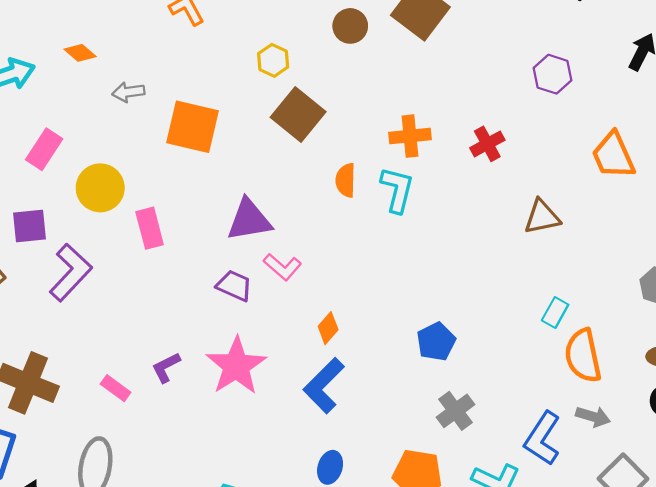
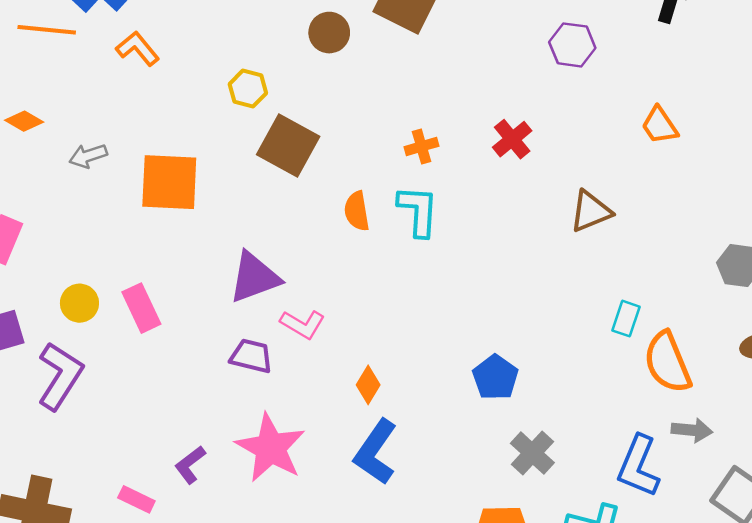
orange cross: (410, 136) -> (421, 146), size x0.7
orange trapezoid: (613, 155) -> (660, 125), size x0.7
yellow circle: (100, 188) -> (79, 303), moved, size x0.7

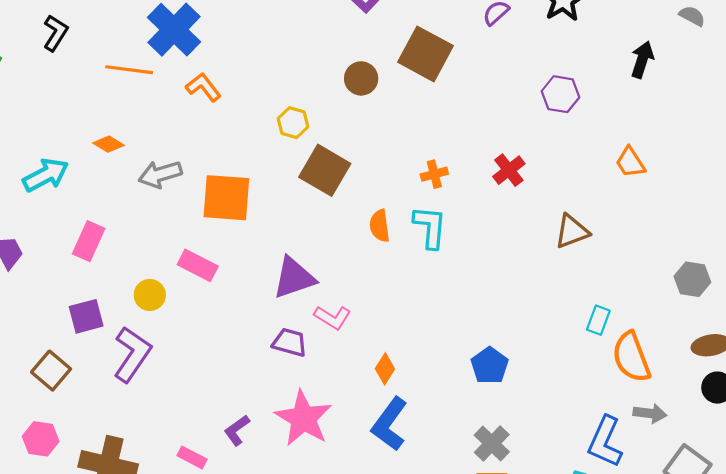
gray arrow: (88, 156) -> (160, 174), size x1.4
pink rectangle: (141, 308) -> (198, 265), moved, turned -39
gray cross: (532, 453) -> (492, 444), moved

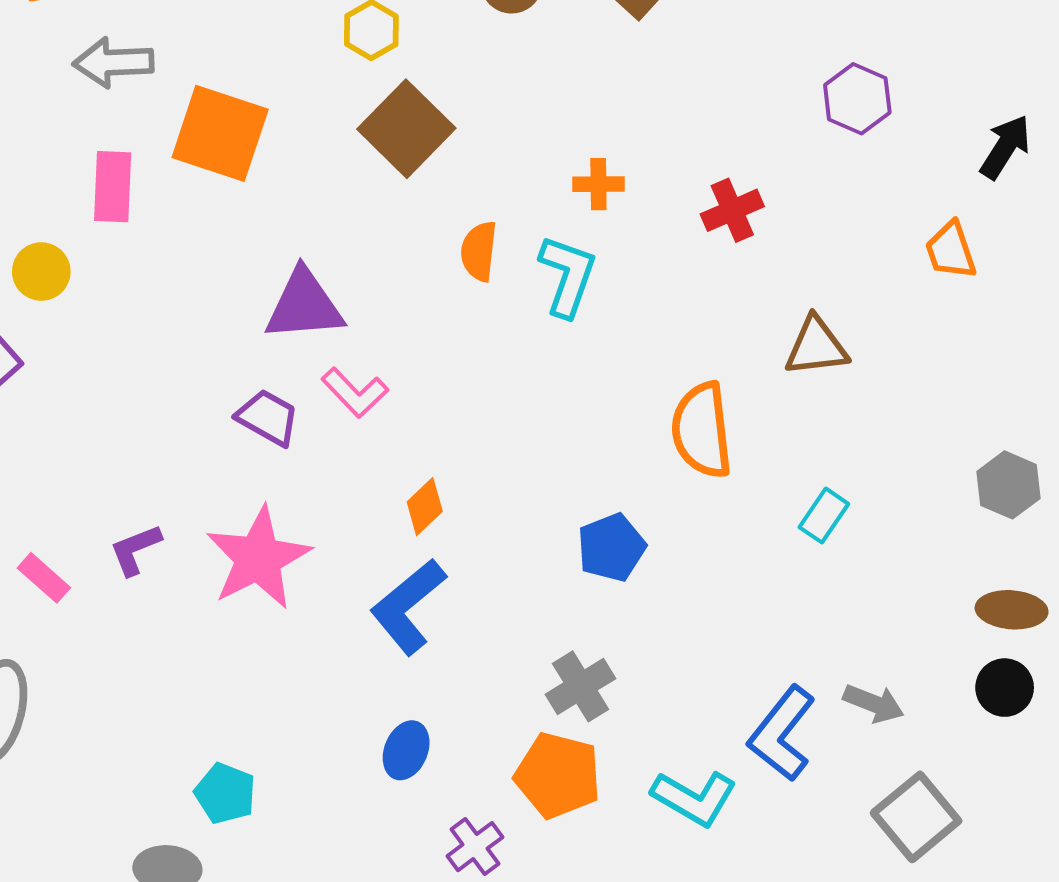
black arrow: (642, 60) -> (1005, 147), moved
pink rectangle: (198, 265) -> (113, 187), moved, turned 51
orange semicircle: (631, 357) -> (702, 430), moved

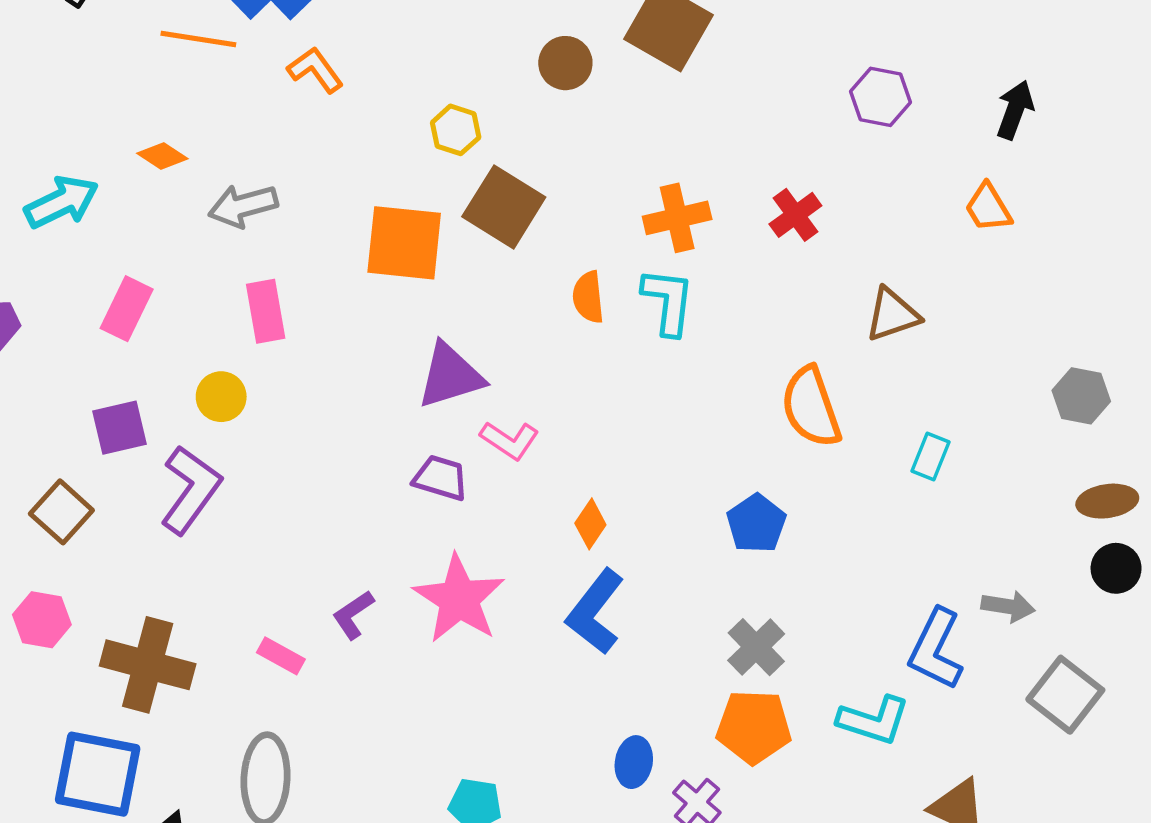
orange square: (220, 133) -> (404, 243), moved
orange cross: (598, 184) -> (677, 218), size x1.5
blue ellipse: (406, 750) -> (634, 762), moved

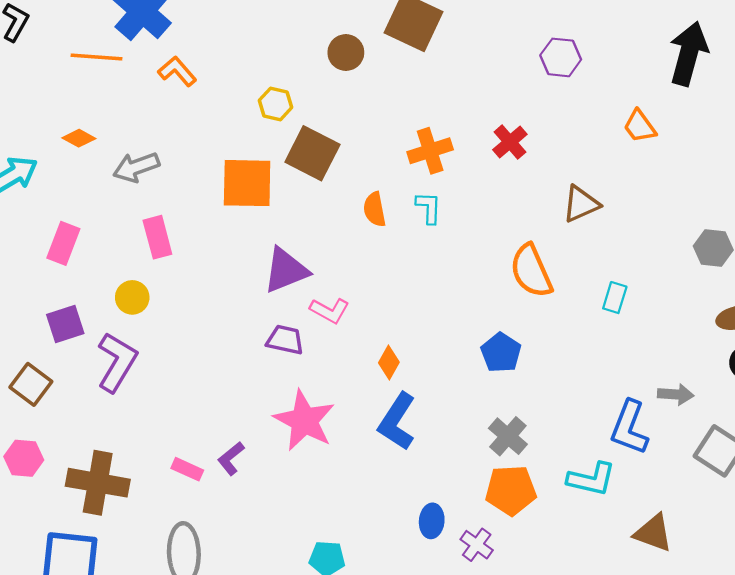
black arrow: (1015, 110) -> (689, 54), moved, size x1.6
cyan L-shape: (668, 301) -> (429, 208), size x0.7
purple L-shape: (353, 615) -> (231, 458), moved

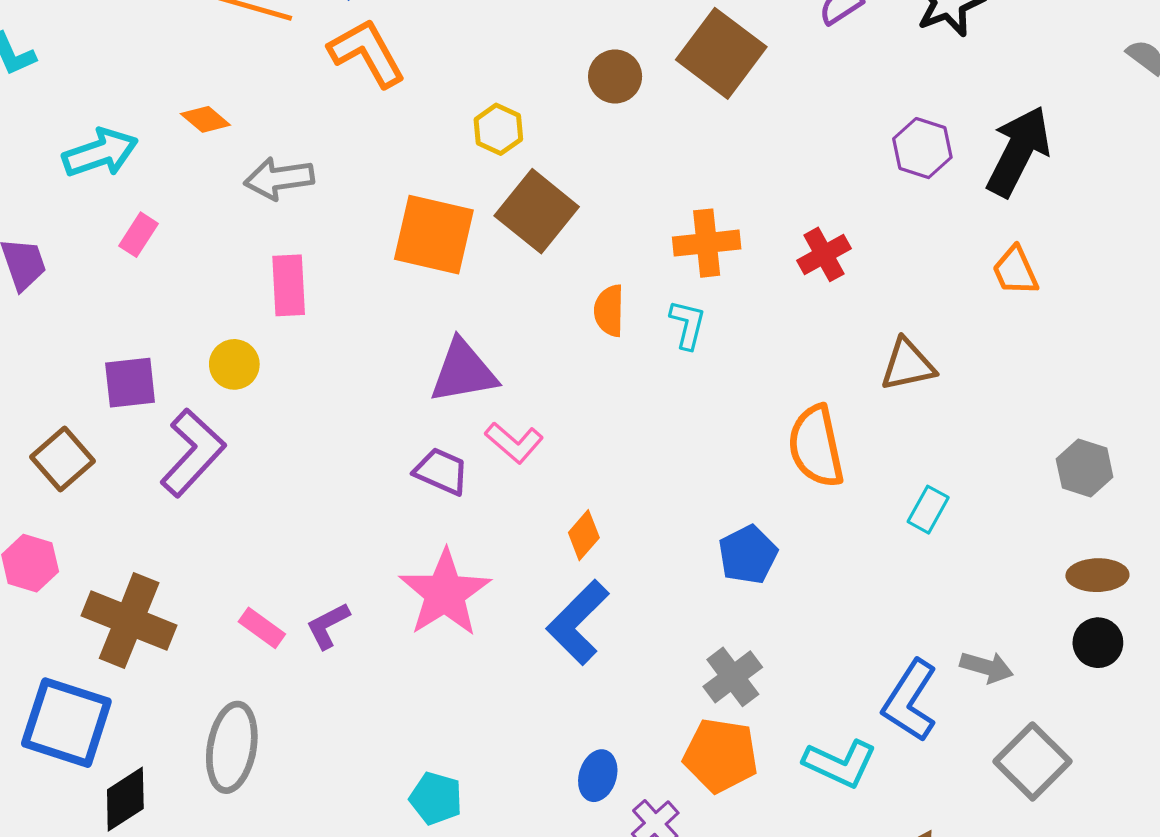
black arrow: (689, 54) -> (1018, 151), moved
orange L-shape: (177, 71) -> (367, 53), size x1.4
pink rectangle: (63, 243) -> (138, 235), moved, size x0.7

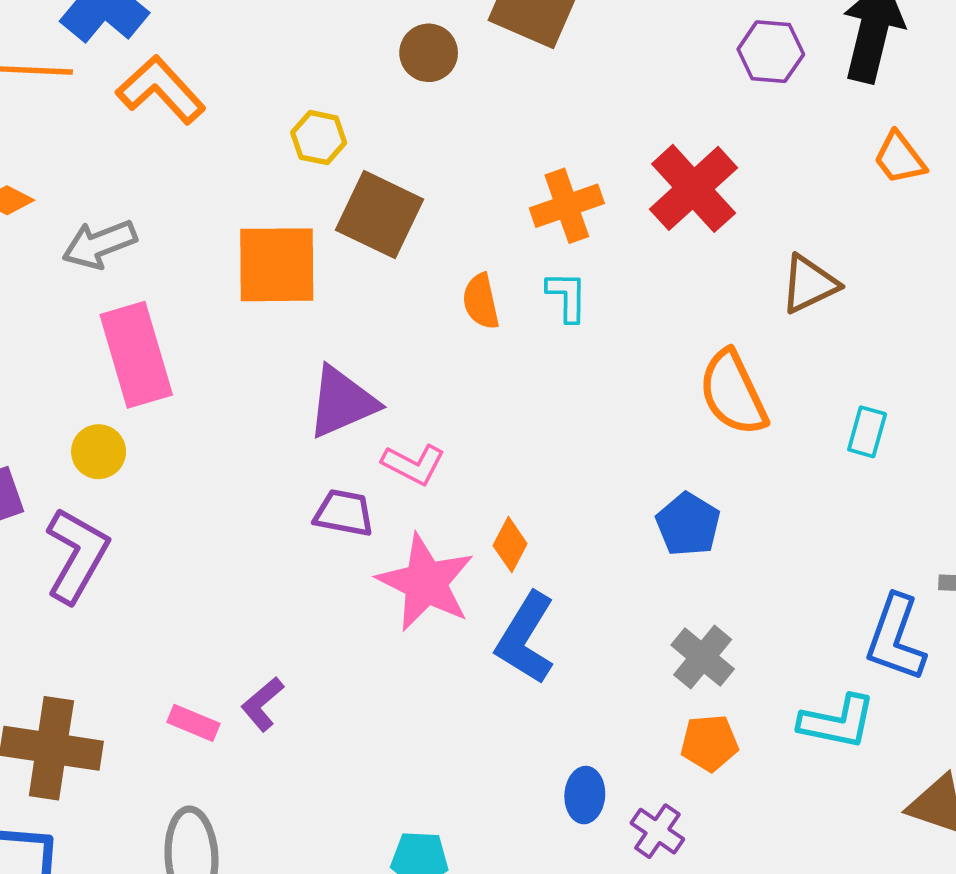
red cross: (824, 254) -> (694, 188), size x1.6
pink rectangle: (289, 285) -> (136, 355), size x1.5
pink star: (445, 593) -> (426, 583), moved
orange pentagon: (721, 755) -> (709, 743), size x0.7

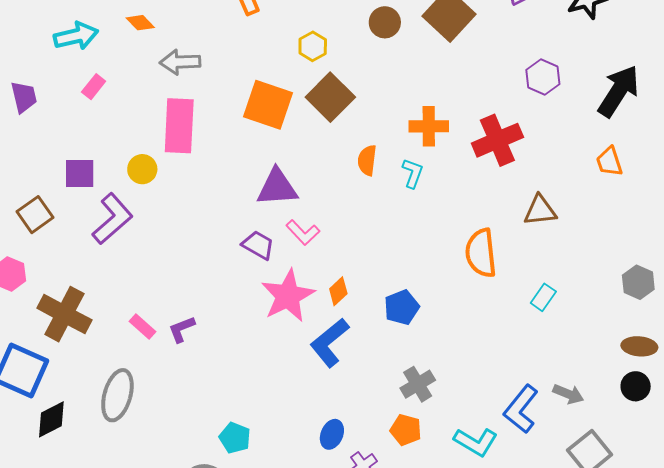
purple hexagon: (771, 52) -> (543, 77), moved
blue pentagon: (688, 524) -> (402, 307), moved

